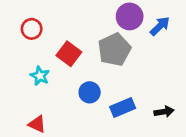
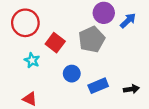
red circle: (32, 29) -> (25, 23), size x1.6

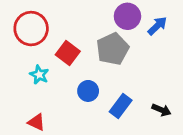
blue rectangle: (98, 86) -> (121, 106), turned -30
black arrow: (131, 89) -> (161, 110), turned 32

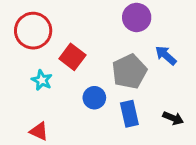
blue arrow: (157, 26) -> (166, 55), moved, turned -95
gray pentagon: (113, 49) -> (129, 71), moved
blue rectangle: (121, 106) -> (129, 114), turned -50

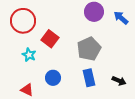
blue arrow: (166, 55) -> (121, 18), moved
blue circle: (94, 98) -> (53, 78), moved

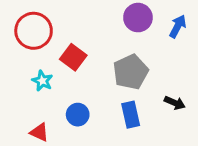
blue arrow: (121, 18) -> (178, 26), turned 77
black arrow: (119, 81) -> (175, 103), moved

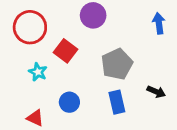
purple circle: (138, 18) -> (93, 15), moved
blue arrow: (178, 26) -> (159, 23), turned -36

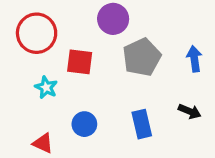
blue arrow: (159, 23) -> (194, 59), moved
red square: (65, 51) -> (80, 62), turned -30
gray pentagon: (117, 64) -> (142, 57), moved

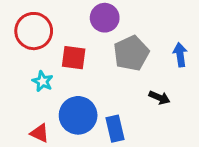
black arrow: (190, 111) -> (159, 98), moved
blue circle: (84, 124) -> (78, 115), size x1.6
blue rectangle: (142, 124) -> (115, 129), moved

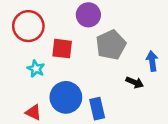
blue arrow: (180, 55) -> (152, 61), moved

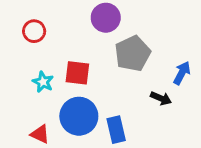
red circle: (28, 26) -> (34, 31), size x0.6
red square: (62, 49) -> (77, 73), moved
blue arrow: (152, 61) -> (182, 73), turned 36

